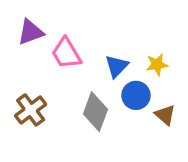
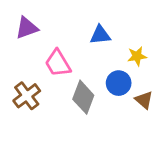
pink trapezoid: (66, 53) -> (58, 63), moved
blue triangle: (117, 66) -> (100, 35), moved, turned 40

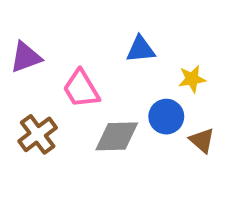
purple triangle: (27, 28) -> (26, 57), moved
gray diamond: (83, 97) -> (117, 136), turned 68

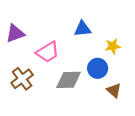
pink trapezoid: (81, 89) -> (48, 52), turned -90
brown triangle: (202, 140) -> (114, 90), moved

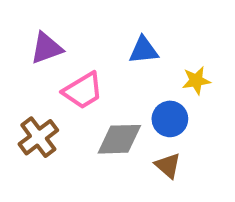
purple triangle: (15, 33) -> (46, 48), moved
brown triangle: (114, 90) -> (168, 165), moved

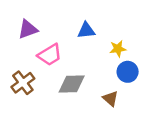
blue circle: (170, 119) -> (128, 72), moved
brown triangle: (168, 165) -> (111, 99), moved

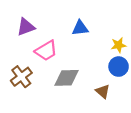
yellow star: (118, 49) -> (119, 45), moved

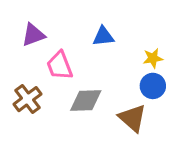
pink trapezoid: (46, 51) -> (60, 66), turned 100
brown triangle: (103, 91) -> (132, 118), size x1.5

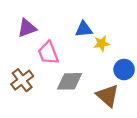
yellow star: (153, 58) -> (102, 43), moved

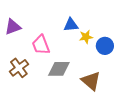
purple triangle: (27, 28) -> (13, 27), moved
blue circle: (124, 70) -> (105, 46), moved

